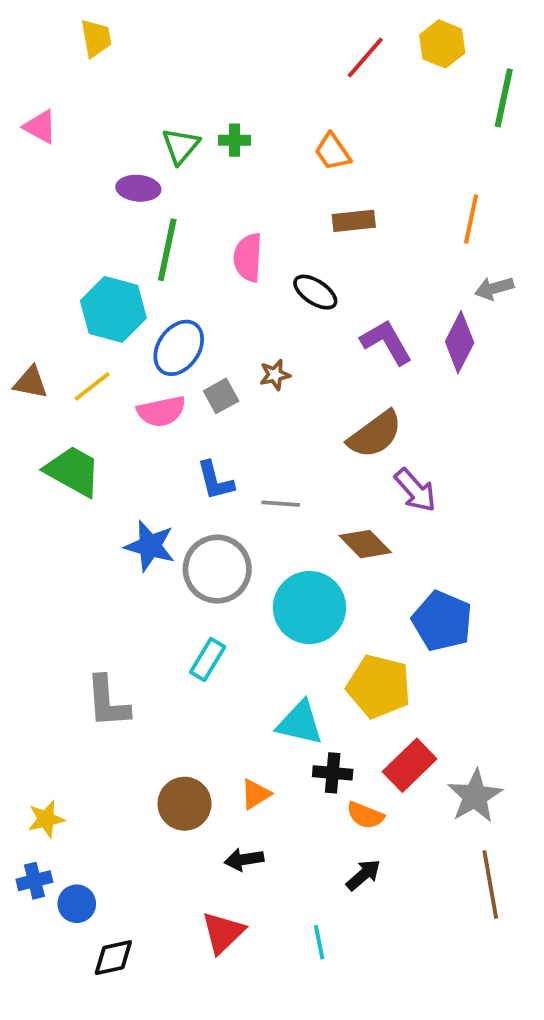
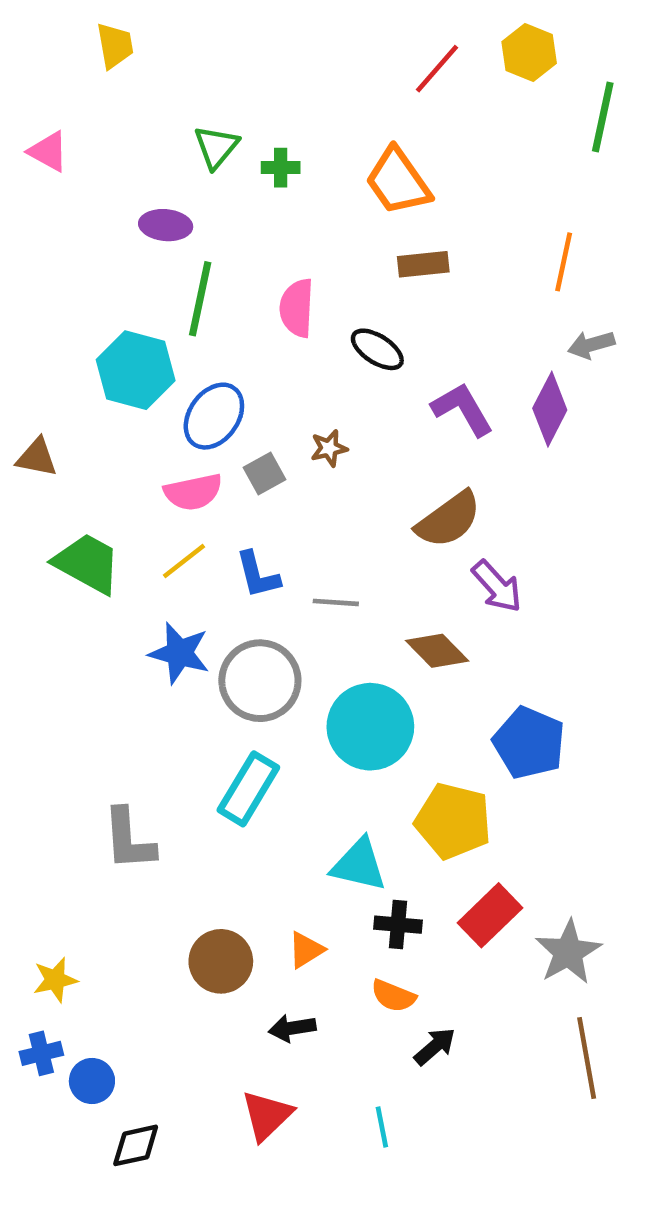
green triangle: (181, 146) -> (216, 147), moved
orange trapezoid: (333, 152) -> (398, 181), size x1.5
yellow line: (92, 386) -> (184, 561), moved
cyan rectangle: (208, 659) -> (248, 789), size x1.4
orange semicircle: (365, 815) -> (393, 996), moved

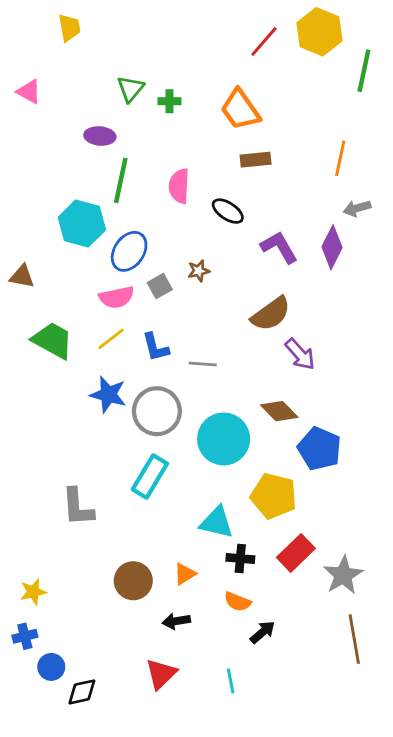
yellow hexagon: (529, 53) -> (319, 32), size x1.4
brown diamond: (437, 651) -> (279, 411), moved
blue circle: (92, 1081) -> (51, 667), moved

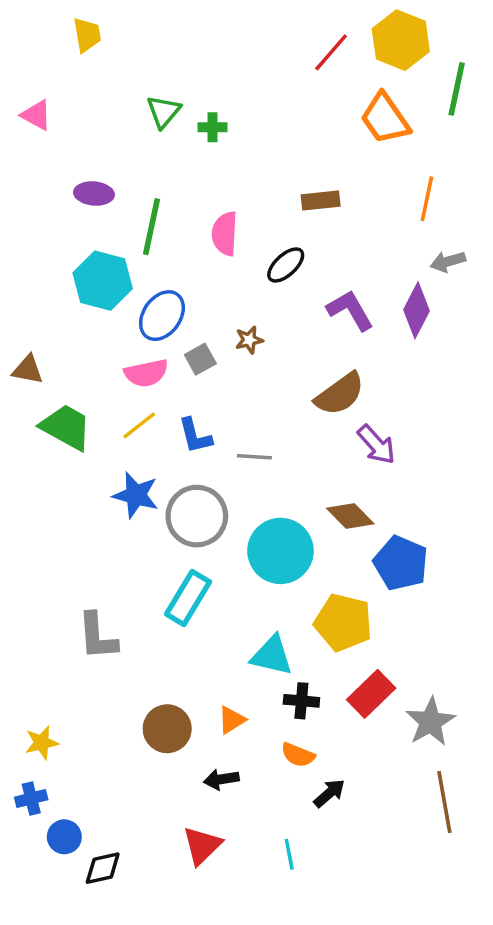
orange trapezoid: (240, 110) -> (385, 119), moved
purple ellipse: (100, 136) -> (94, 194), moved
black ellipse: (228, 211) -> (286, 265), turned -76
brown triangle: (22, 276) -> (28, 370), moved

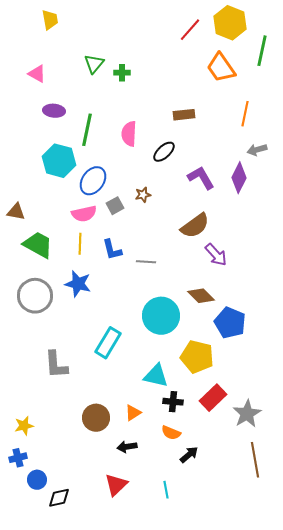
pink triangle: (36, 115) -> (37, 74), moved
yellow line: (139, 425) -> (80, 244), turned -50
gray circle: (197, 516) -> (35, 296), moved

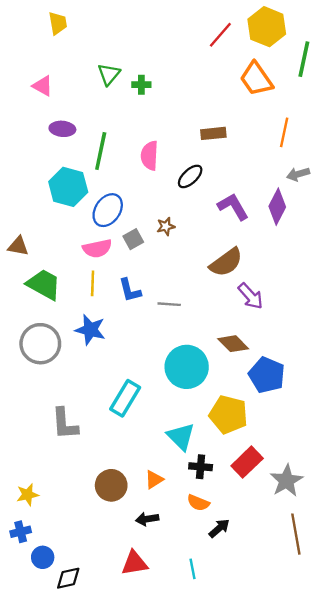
cyan triangle: (156, 376) -> (181, 437), turned 32
red triangle: (116, 485) -> (134, 563), turned 35

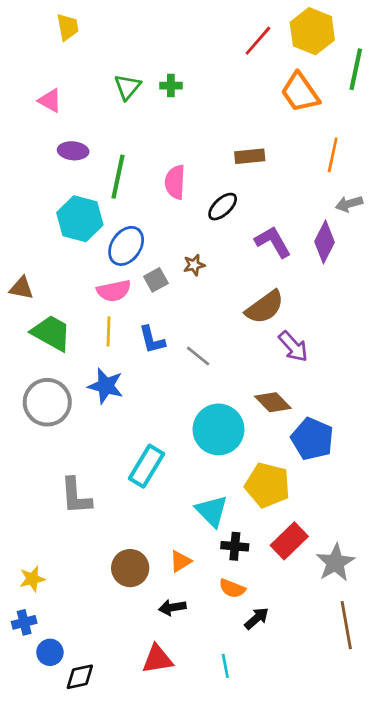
green cross: (141, 85) -> (171, 86), moved
gray line: (169, 304) -> (198, 356), turned 35

